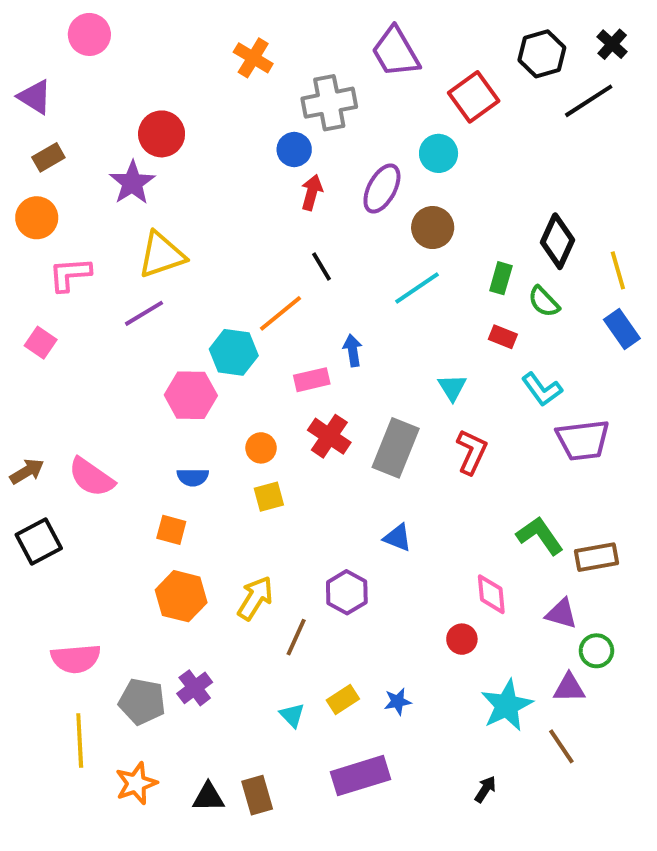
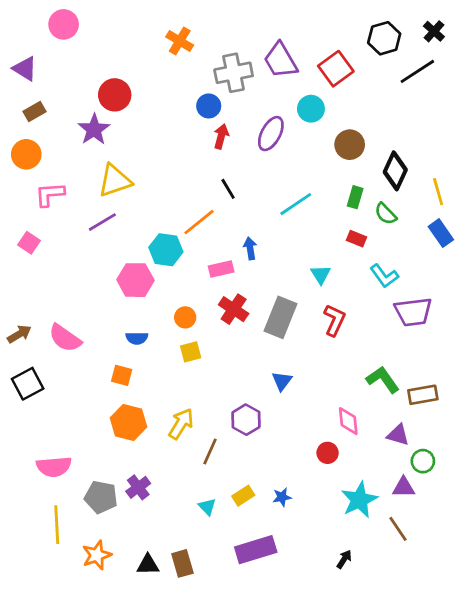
purple trapezoid: (396, 52) -> (281, 60), moved
brown circle: (433, 228) -> (350, 145), moved
blue triangle: (398, 538) -> (282, 381), turned 45

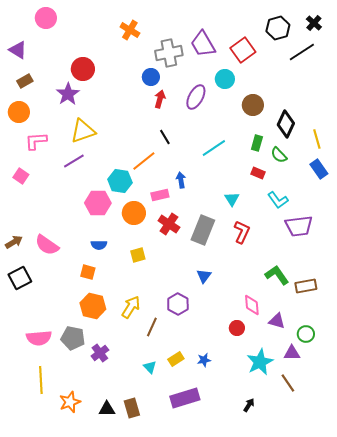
orange circle: (185, 317) -> (134, 213), moved, size x1.5
purple triangle: (398, 435) -> (277, 321), moved
gray pentagon: (101, 497) -> (73, 338), moved

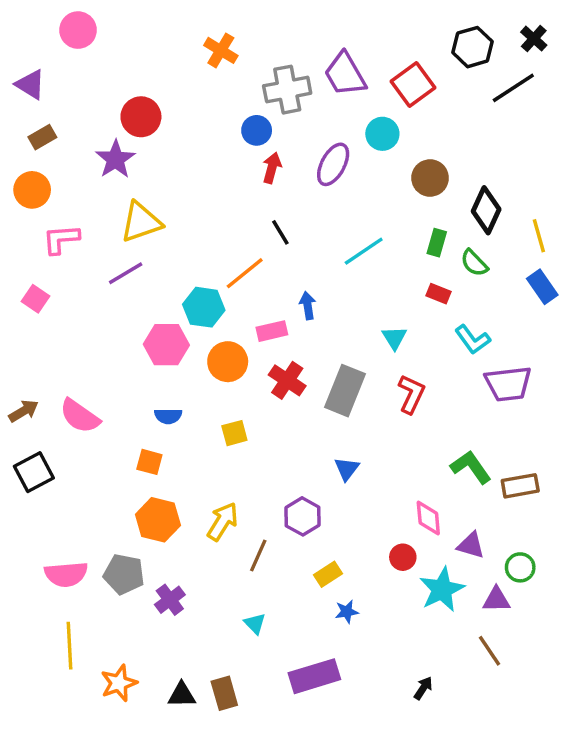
yellow rectangle: (176, 359) -> (328, 574), moved
cyan star: (260, 362) -> (442, 590), moved

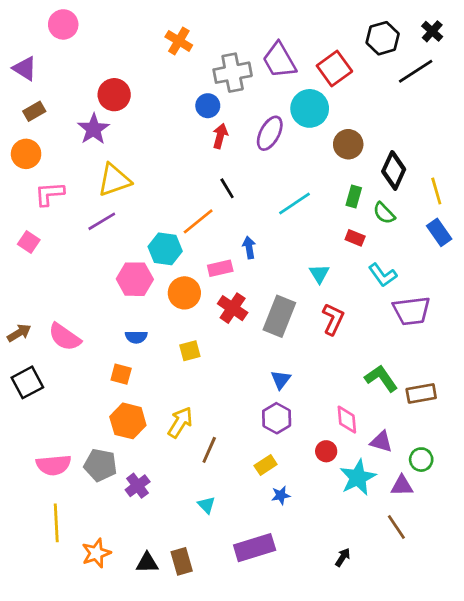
cyan circle: (382, 134) -> (310, 108), size x1.4
purple hexagon: (302, 516) -> (277, 418), moved

